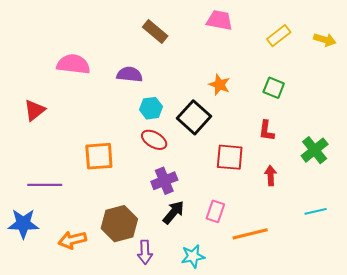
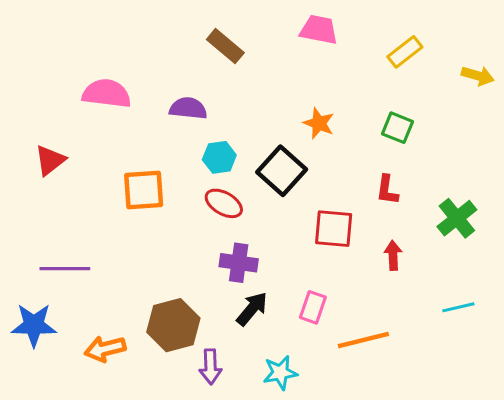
yellow arrow: (325, 40) -> (478, 76), moved
orange square: (99, 156) -> (144, 190), moved
purple cross: (164, 181) -> (239, 263), turned 30

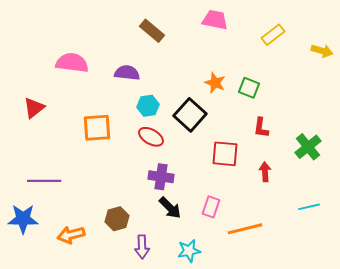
green square: (397, 128) -> (249, 88), moved
black arrow: (252, 309) -> (170, 208), turned 95
brown hexagon: (173, 325) -> (117, 219), size x0.7

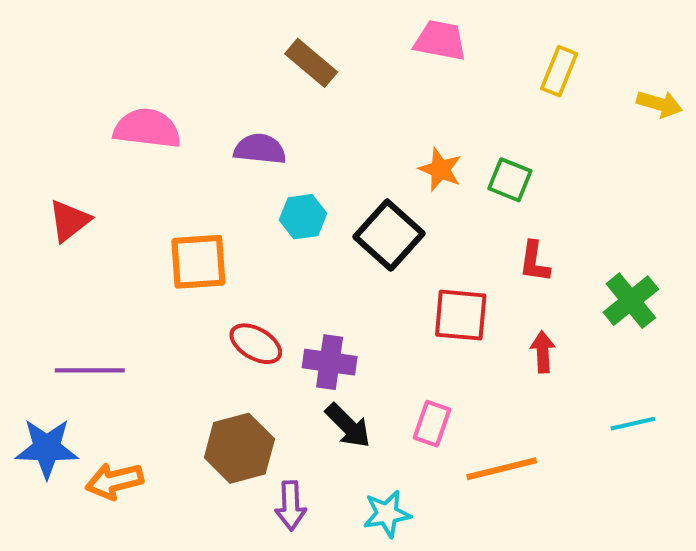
yellow rectangle: (273, 35) -> (559, 71), turned -30
red ellipse: (151, 137) -> (256, 344), moved
brown hexagon: (117, 219) -> (239, 448), size x1.4
orange arrow: (71, 235) -> (114, 481), moved

